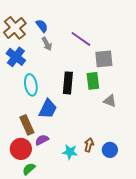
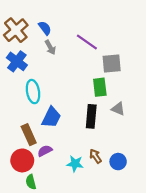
black rectangle: (68, 83) -> (91, 116), moved
brown arrow: (89, 145) -> (95, 156), turned -48
green semicircle: (29, 169) -> (31, 182), turned -64

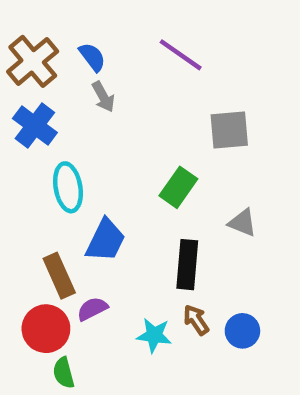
purple line: (87, 42) -> (181, 55), moved
green rectangle: (100, 87) -> (178, 187), moved, turned 42
black rectangle: (91, 116) -> (187, 265), moved

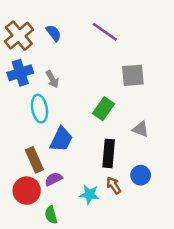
gray arrow: (103, 97) -> (52, 79), moved
blue cross: (35, 125) -> (20, 73), turned 35
blue circle: (242, 331) -> (141, 175), moved
green semicircle: (64, 373) -> (51, 215), moved

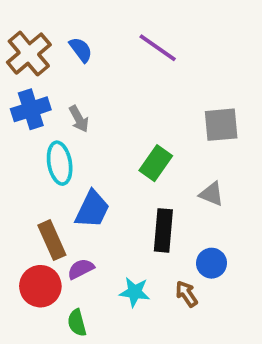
gray square: (133, 75) -> (221, 125), moved
brown arrow: (114, 185) -> (187, 294), moved

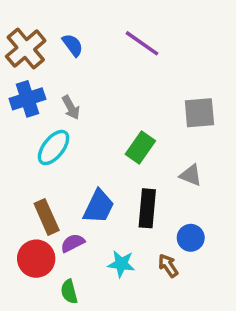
cyan ellipse: (60, 163) -> (54, 147), turned 48
blue trapezoid: (92, 209) -> (99, 207), moved

